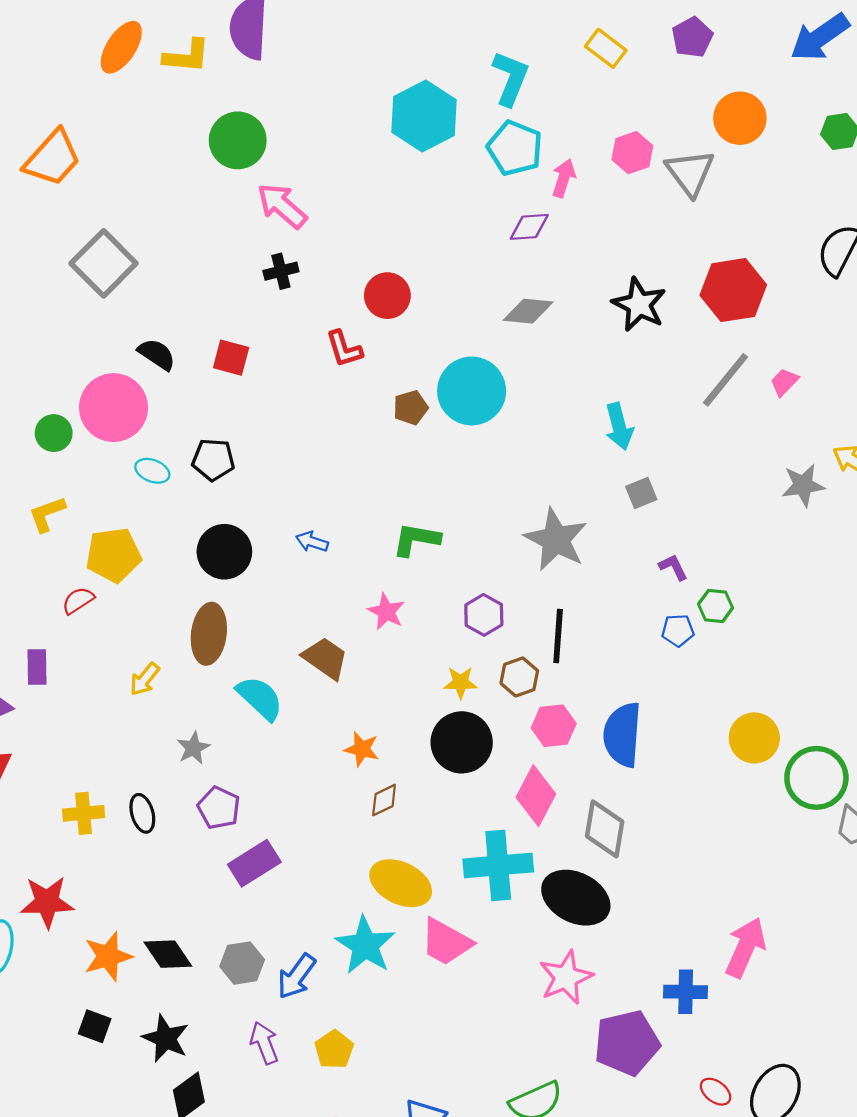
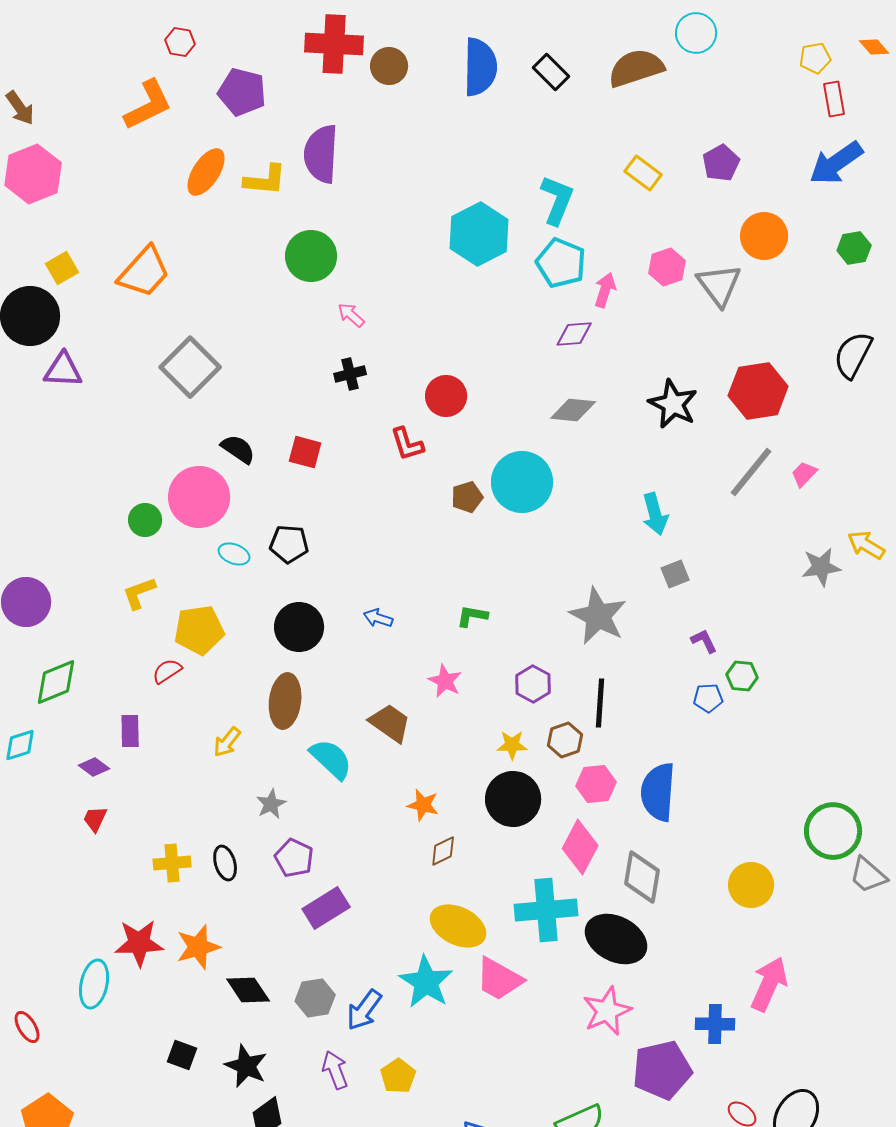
pink arrow: (282, 206) -> (351, 315), size x0.6
green L-shape: (416, 540) -> (472, 616), size x0.7
yellow circle: (754, 738) -> (751, 885), moved
orange star: (108, 956) -> (198, 947), moved

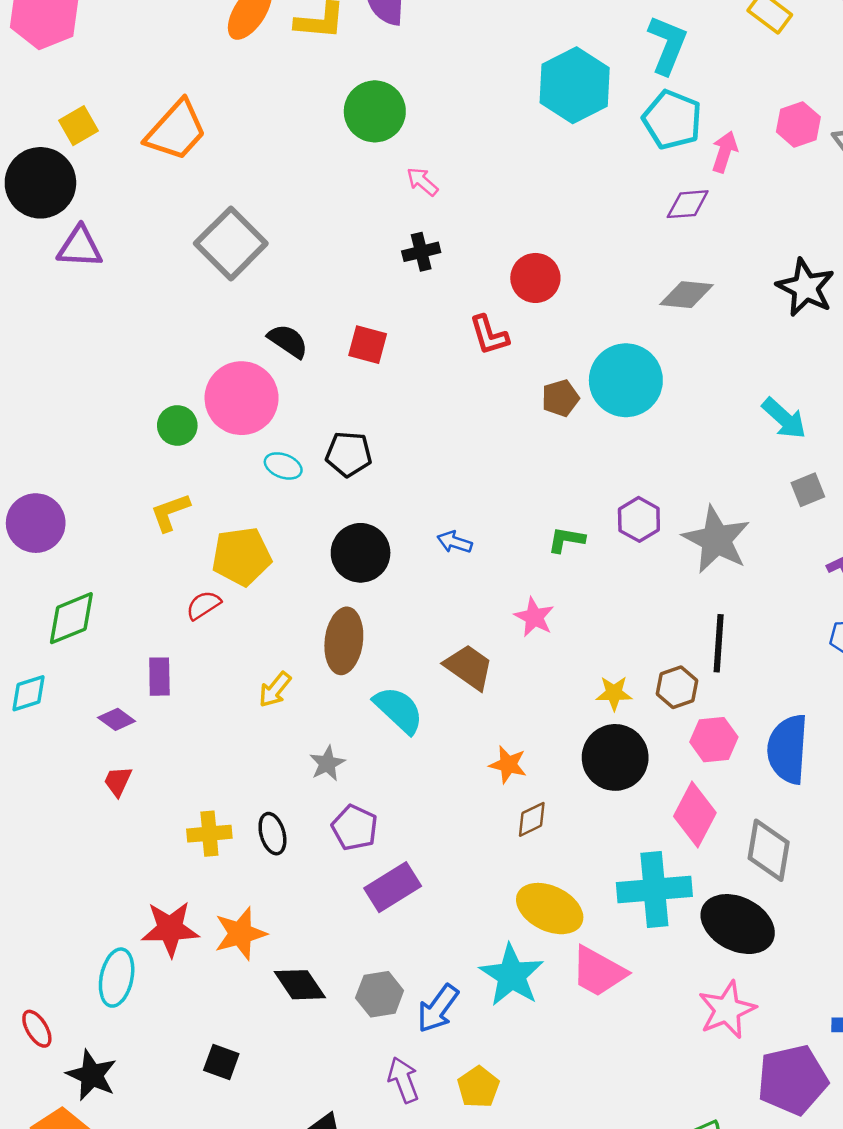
cyan arrow: (655, 514) -> (784, 418), turned -33
purple hexagon: (533, 684) -> (639, 519), moved
black star: (246, 1066) -> (92, 1075), moved

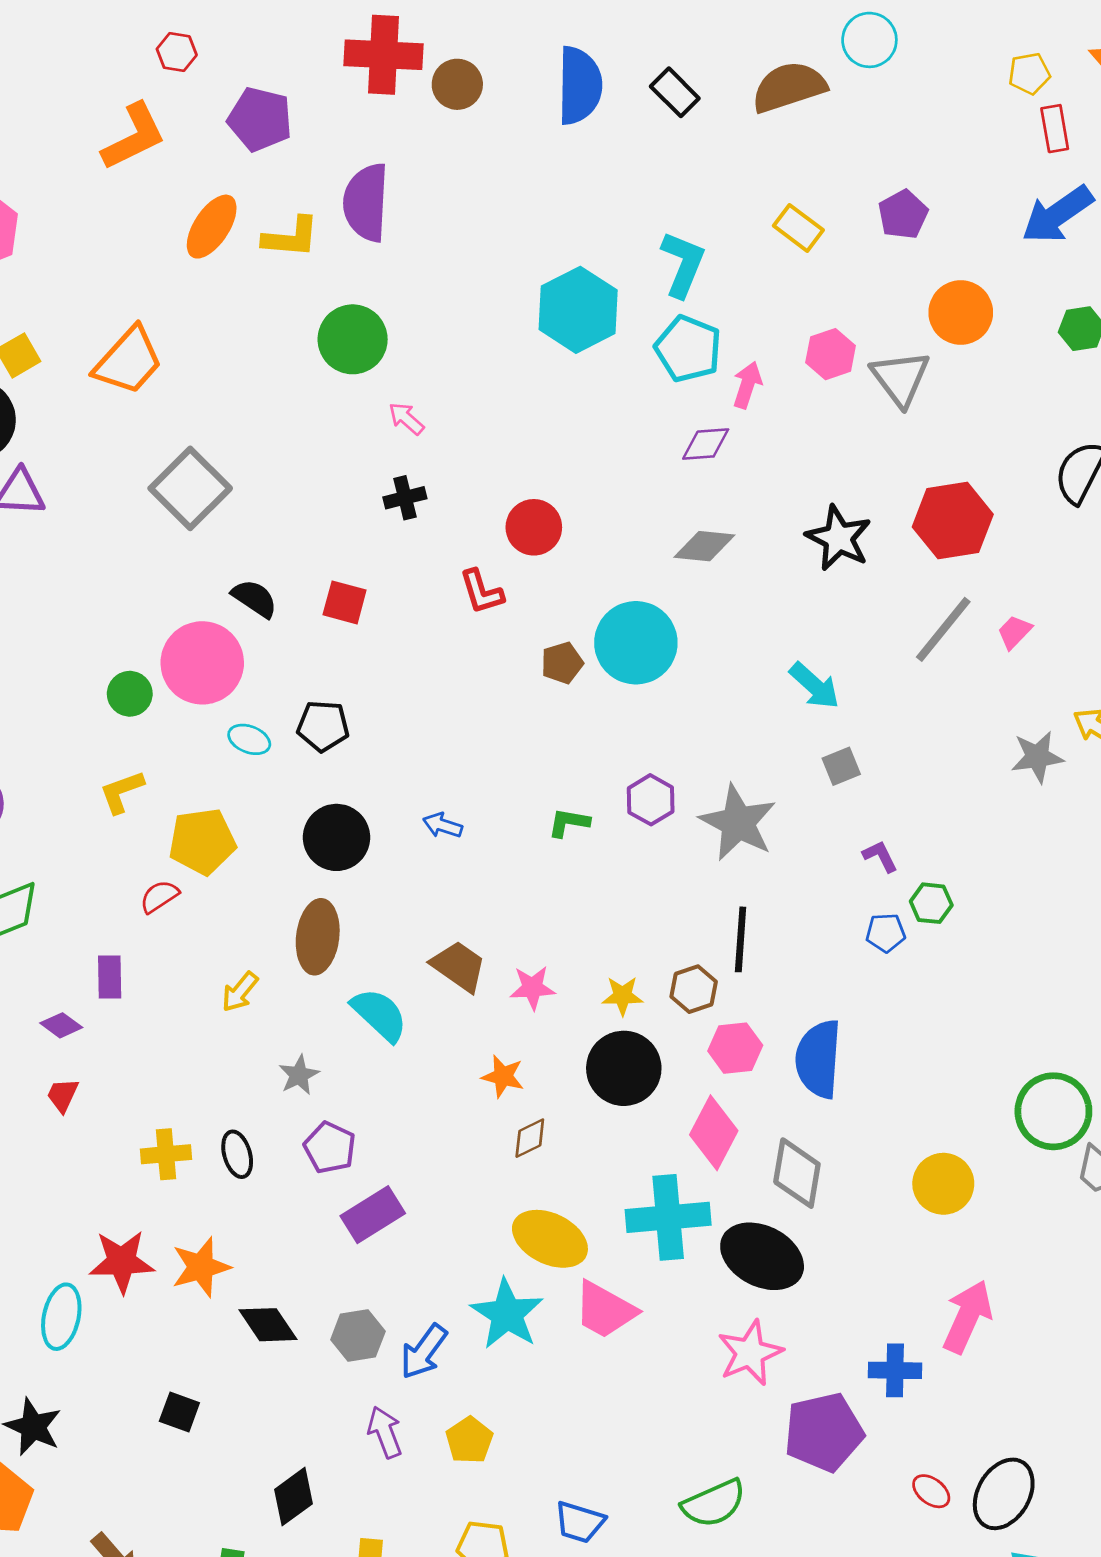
pink star: (534, 617) -> (532, 988), moved, turned -30

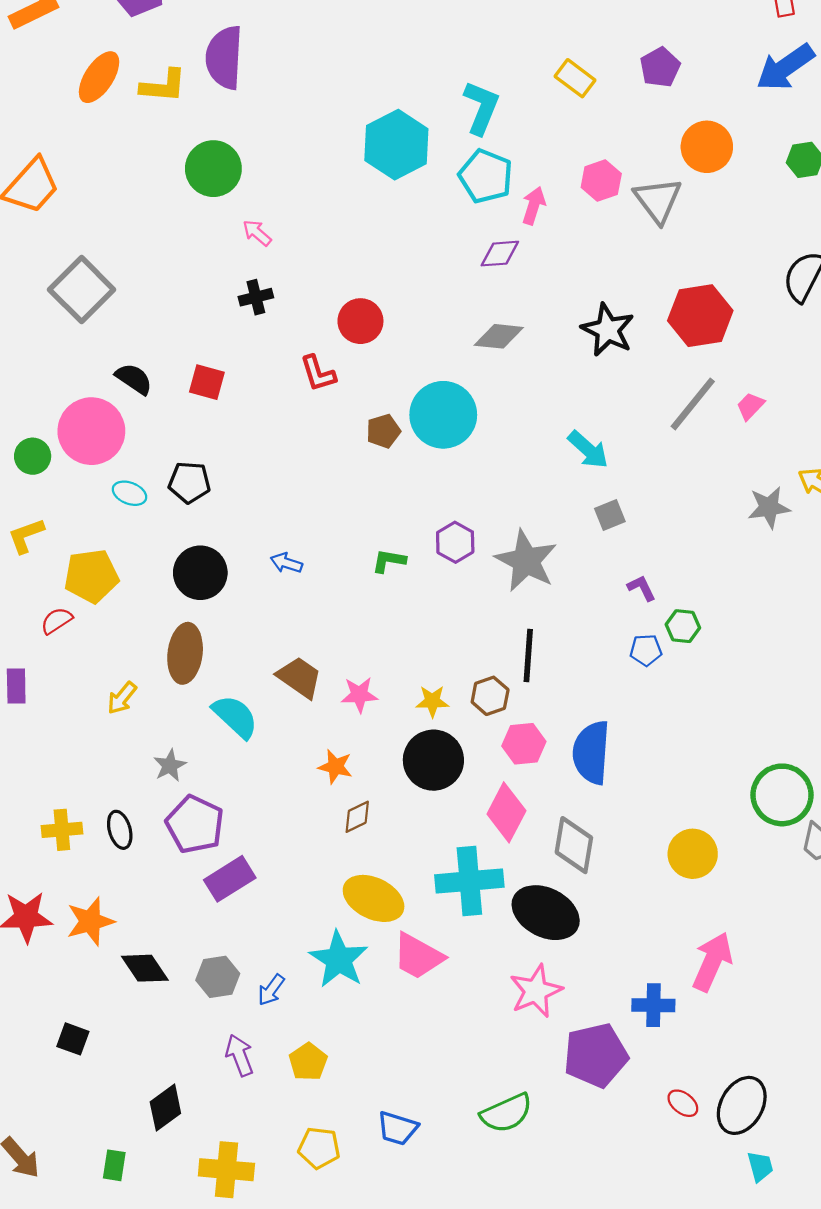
purple pentagon: (330, 1148) -> (195, 824), size x1.4
blue arrow: (424, 1352) -> (271, 990), size x0.7

